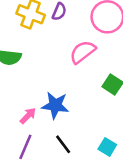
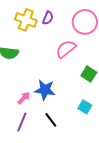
cyan square: (107, 147) -> (85, 107), moved

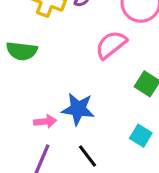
pink arrow: (24, 98) -> (45, 122), turned 40

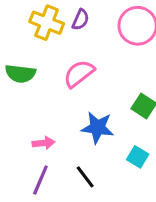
pink semicircle: (111, 45) -> (79, 74), moved
blue star: (78, 109) -> (97, 128), moved

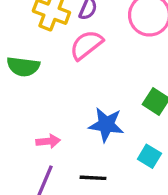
pink semicircle: (79, 74) -> (86, 45), moved
black line: (85, 177) -> (93, 178), turned -50

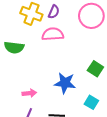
pink semicircle: (86, 45) -> (53, 34), turned 35

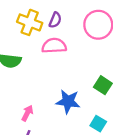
pink arrow: (29, 93) -> (27, 113), turned -56

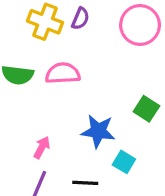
pink semicircle: (54, 46) -> (63, 73), moved
cyan square: (98, 124) -> (124, 162), moved

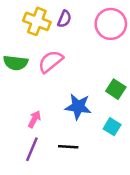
pink semicircle: (63, 73) -> (51, 62), turned -36
cyan square: (124, 162) -> (112, 127), moved

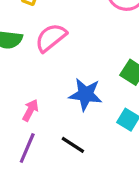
black line: (68, 147) -> (73, 145), turned 30

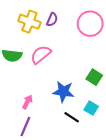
black line: (73, 145) -> (72, 117), moved

